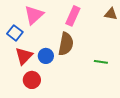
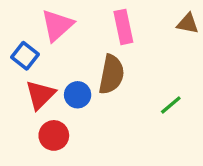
pink rectangle: (73, 16) -> (123, 27), turned -36
green line: (101, 62) -> (171, 105), turned -48

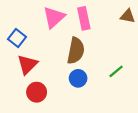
pink triangle: (57, 25) -> (54, 17), moved
blue circle: (78, 95) -> (78, 78), moved

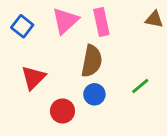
blue square: (17, 38) -> (22, 26), moved
red circle: (37, 92) -> (62, 111), moved

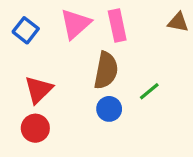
green line: (140, 86) -> (149, 91), moved
red circle: (62, 111) -> (35, 128), moved

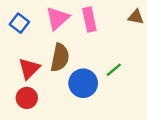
brown semicircle: (106, 70) -> (60, 57), moved
blue circle: (109, 109) -> (83, 83), size x1.5

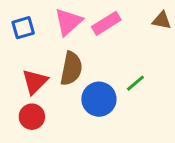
pink rectangle: (89, 19) -> (106, 23), turned 70
blue square: (19, 23) -> (23, 28), turned 36

